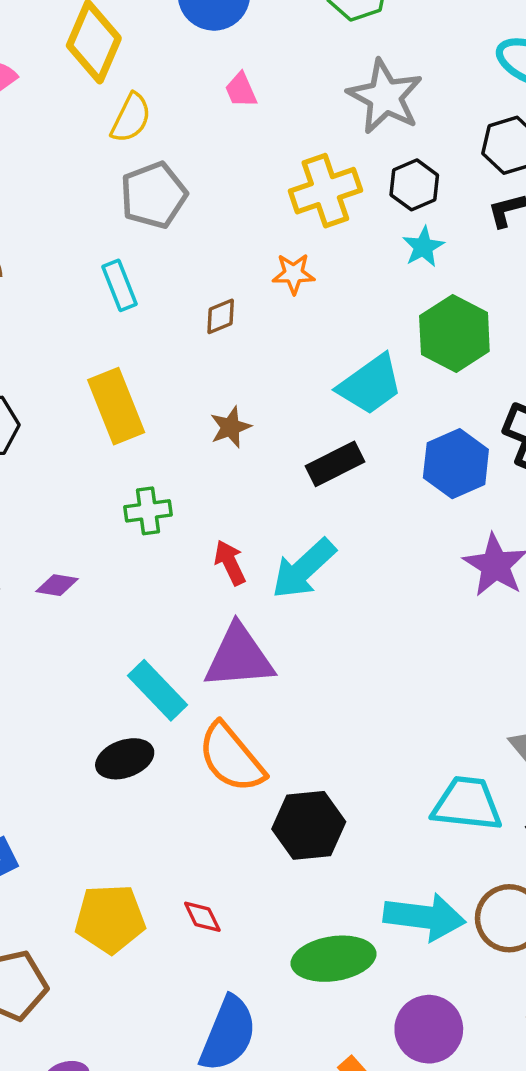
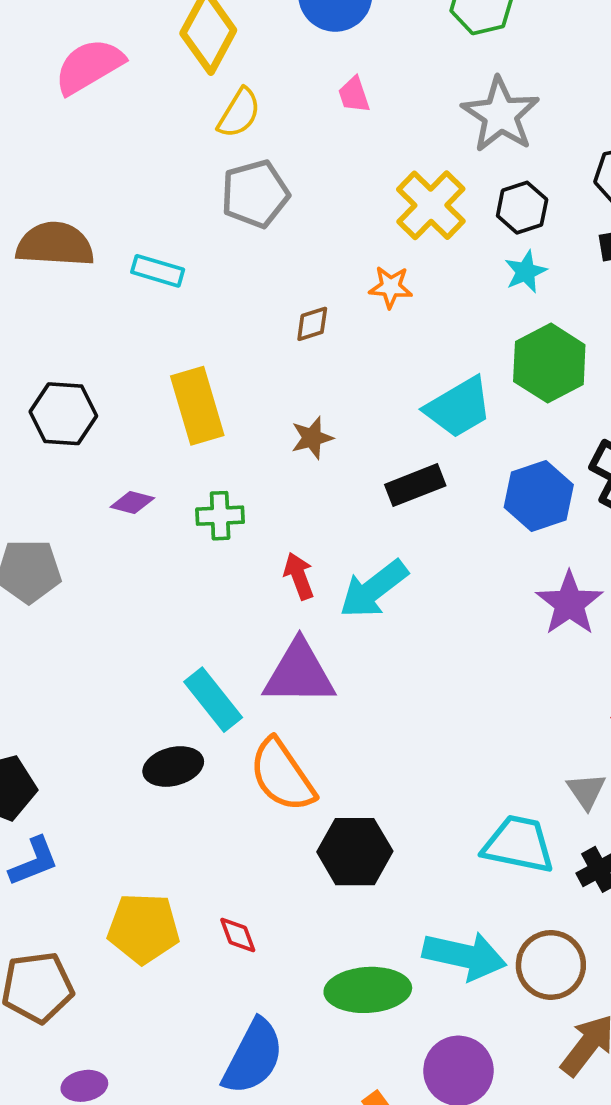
yellow cross: (325, 191) -> (431, 205), turned -32
cyan rectangle: (119, 285) -> (158, 271), moved, turned -57
purple diamond: (57, 585) -> (132, 503), moved

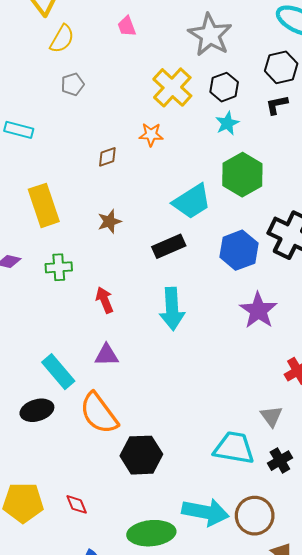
gray pentagon: (255, 194) -> (73, 84), size x0.6
cyan arrow: (374, 589) -> (172, 309), moved, turned -54
purple triangle: (299, 673) -> (107, 355), size x0.6

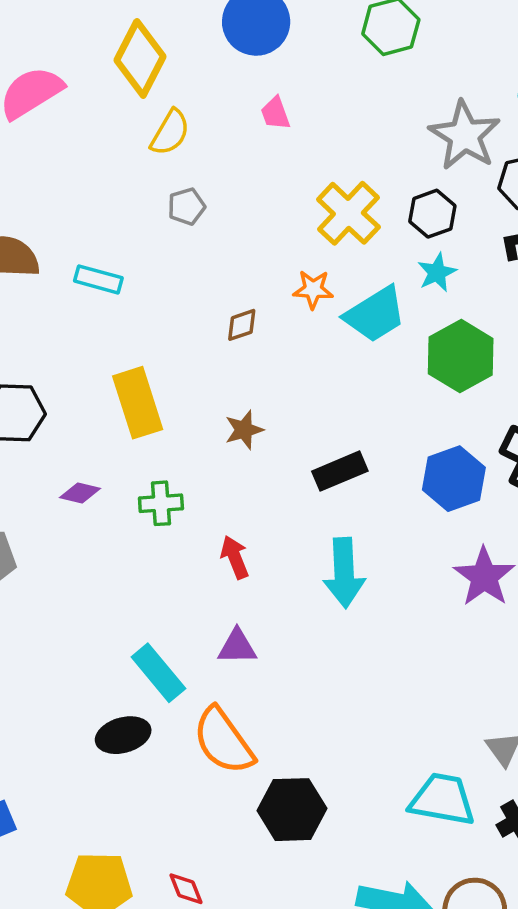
gray star: (210, 35) -> (465, 135), moved
cyan trapezoid: (192, 201) -> (375, 314), moved

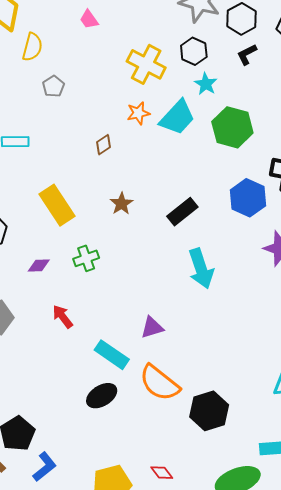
red arrow: (235, 557) -> (63, 317), moved

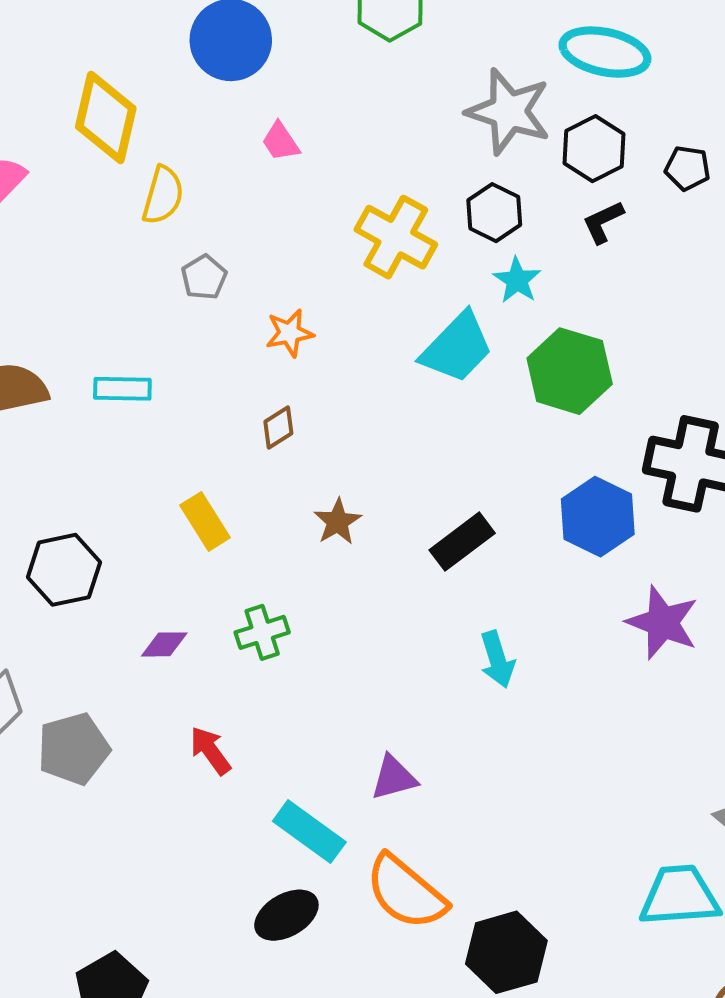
orange star: (138, 113) -> (290, 333), moved
brown diamond: (104, 145) -> (278, 428), moved
yellow rectangle: (57, 205) -> (205, 521), size x0.7
cyan arrow: (201, 269) -> (497, 659), size x0.7

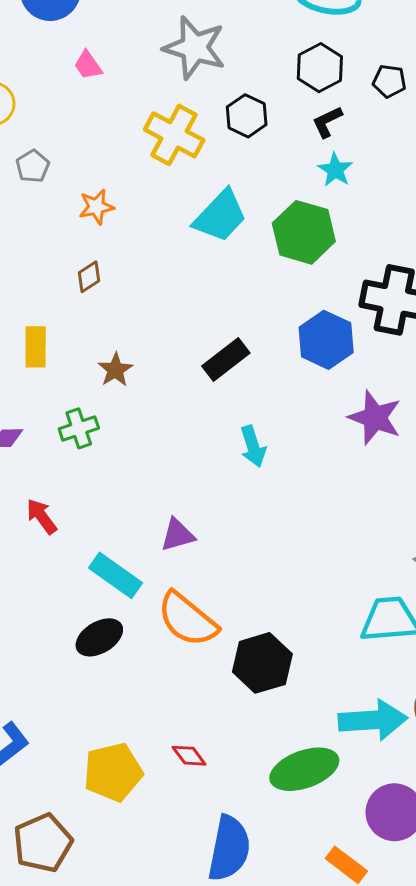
gray star: (509, 111) -> (195, 48), moved
cyan star: (517, 280) -> (335, 170), moved
yellow rectangle: (205, 521) -> (36, 347), turned 33
brown star: (338, 522) -> (115, 370), moved

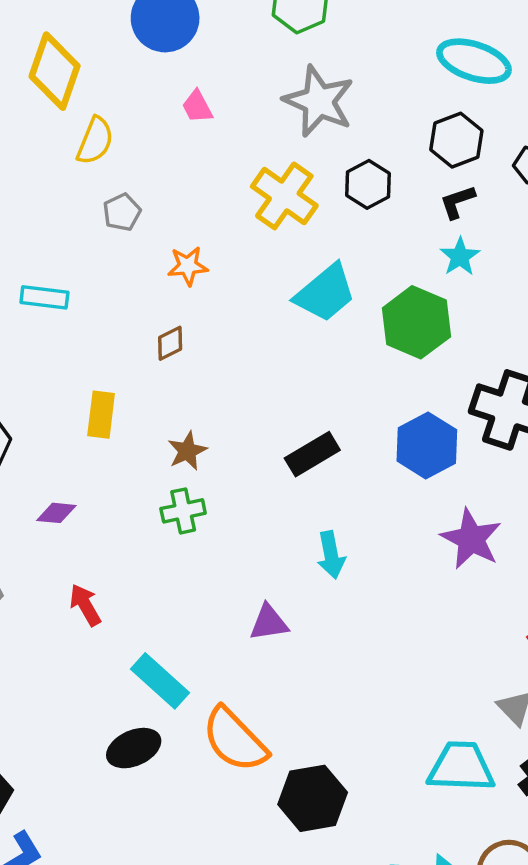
green cross: (79, 428) -> (183, 511), moved
purple triangle: (178, 535) -> (269, 623), moved

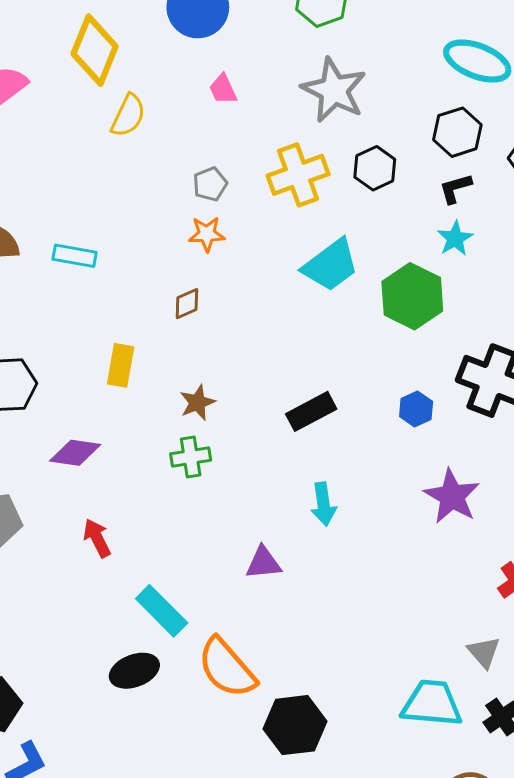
yellow cross: (284, 196) -> (298, 175), turned 32
gray pentagon: (122, 212) -> (210, 184), moved
blue hexagon: (427, 445) -> (416, 409), size x0.6
purple diamond: (56, 513) -> (75, 453), size x1.4

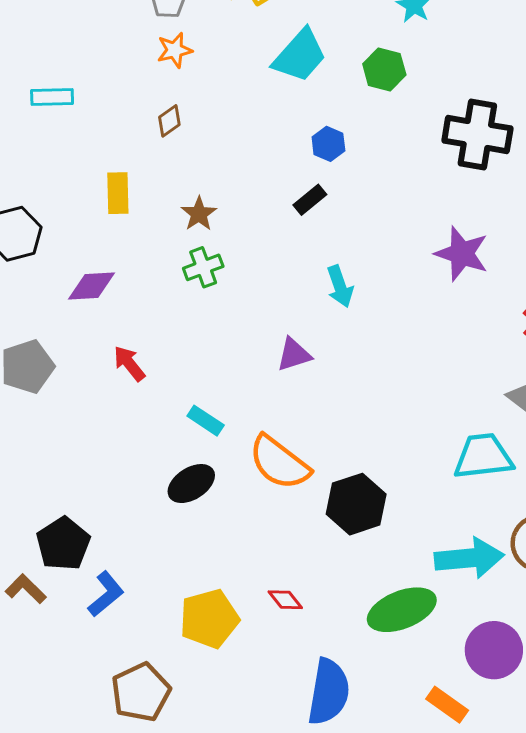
green hexagon: (412, 296) -> (384, 69), size x0.7
blue hexagon: (416, 409) -> (328, 144), moved
black rectangle: (311, 411) -> (310, 200), size x0.7
cyan rectangle: (162, 611) -> (206, 421), size x0.7

